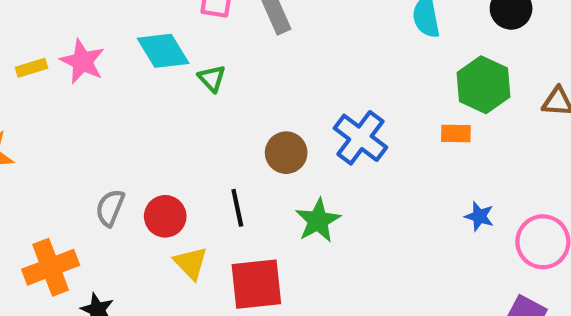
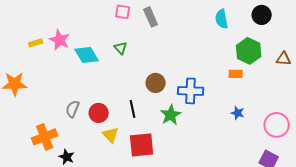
cyan diamond: (163, 51) -> (87, 55), moved
blue cross: (360, 138) -> (191, 91), moved, turned -35
blue star: (479, 216) -> (238, 113), moved

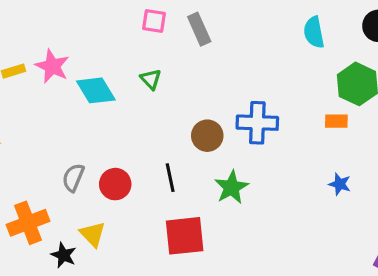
blue cross: (191, 91) -> (257, 123), moved
yellow triangle: (111, 135) -> (93, 234), moved

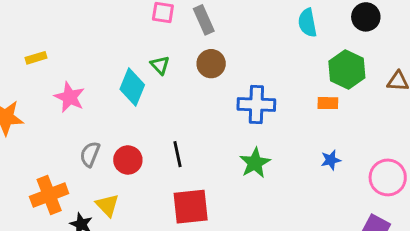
pink star: (52, 66) -> (70, 97), moved
cyan diamond: (96, 90) -> (132, 87), moved, turned 54
brown circle: (207, 136) -> (211, 64), moved
blue star: (340, 184) -> (331, 160), turned -30
green star: (231, 187) -> (255, 163), moved

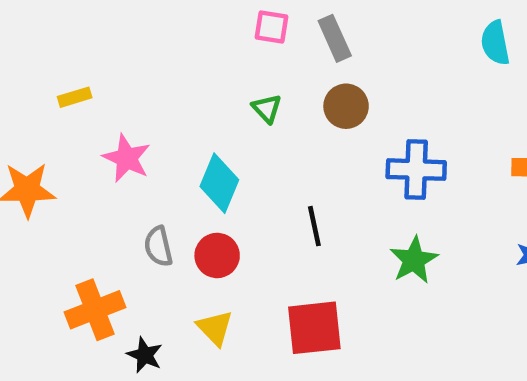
cyan diamond: (132, 87) -> (219, 183), moved
gray semicircle: (90, 154) -> (158, 246), turned -35
black line: (178, 154) -> (314, 226), moved
yellow triangle: (107, 205) -> (215, 328), moved

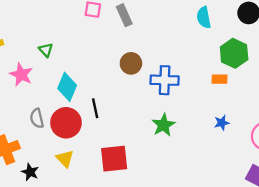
brown circle: (346, 106) -> (131, 63), moved
green triangle: (267, 108) -> (46, 50), moved
black line: (314, 226) -> (95, 108), moved
red circle: (217, 255) -> (66, 123), size x1.4

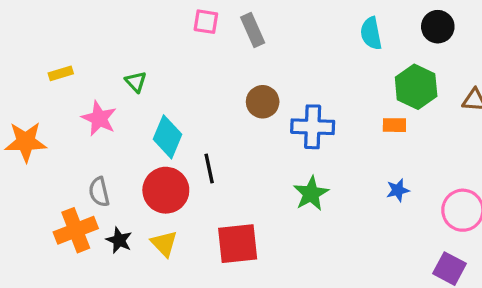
gray semicircle: (37, 118) -> (99, 192), moved
black star: (30, 172) -> (119, 240), moved

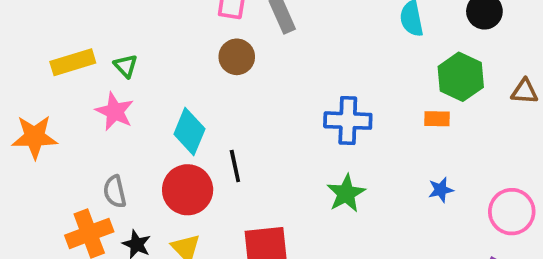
yellow rectangle: (61, 73) -> (73, 62), size x1.6
green triangle: (136, 82) -> (126, 66), moved
brown circle: (263, 102) -> (237, 57), moved

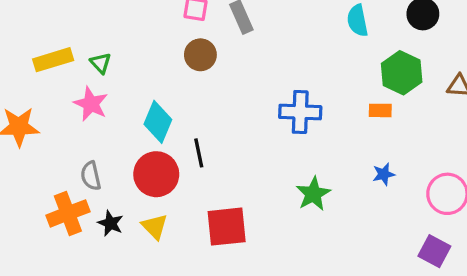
green star: (346, 193) -> (313, 194), moved

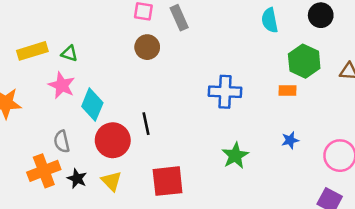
green triangle: (101, 63) -> (69, 53), turned -30
cyan diamond: (158, 122) -> (92, 105), moved

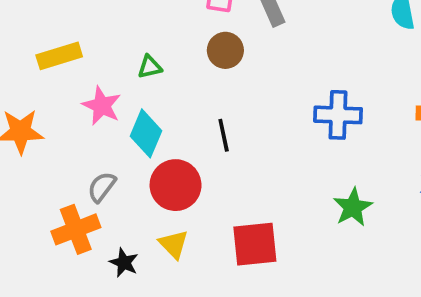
green triangle: (69, 53) -> (150, 67), moved, turned -30
black line: (146, 124) -> (224, 135), moved
gray semicircle: (62, 142) -> (102, 187), turned 50
black star: (77, 179) -> (124, 263), moved

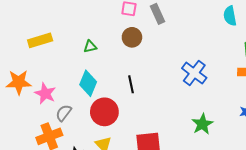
pink star: (102, 106) -> (45, 93), moved
blue cross: (338, 115) -> (194, 73), turned 35

